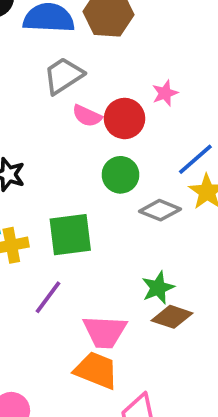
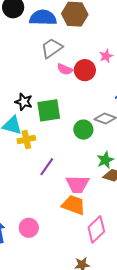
green circle: (120, 175) -> (83, 130), moved
green square: (70, 235) -> (49, 110), moved

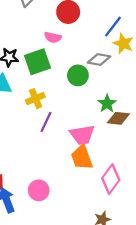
pink semicircle: (65, 69) -> (53, 37), moved
yellow cross: (26, 140) -> (35, 99), moved
orange trapezoid: (74, 205) -> (82, 157), turned -120

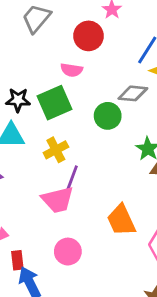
pink trapezoid: (82, 135) -> (58, 200), moved
pink circle: (39, 190) -> (68, 252), moved

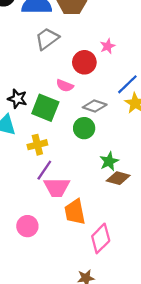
gray diamond: (133, 93) -> (95, 106), moved
green square: (55, 103) -> (45, 108), turned 32
pink trapezoid: (58, 200) -> (57, 187), moved

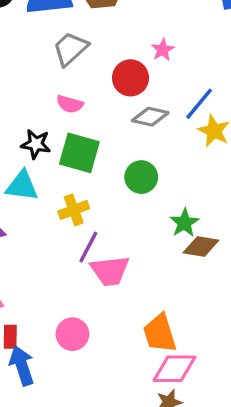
pink semicircle: (65, 86) -> (70, 104), moved
gray diamond: (95, 106) -> (150, 117), moved
orange trapezoid: (75, 212) -> (160, 333), moved
pink diamond: (101, 238) -> (174, 369), moved, turned 52

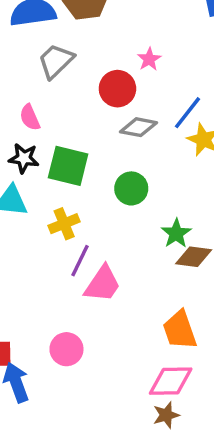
pink semicircle: (70, 104) -> (30, 117), moved, turned 52
pink trapezoid: (110, 271) -> (103, 284), turned -48
orange trapezoid: (160, 333) -> (180, 330), moved

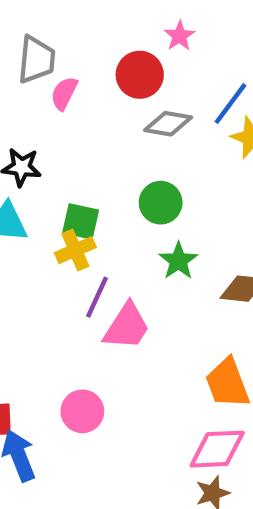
gray trapezoid: (56, 61) -> (36, 60), moved, turned 141
pink semicircle: (30, 117) -> (64, 93), moved, turned 52
green square: (68, 166) -> (81, 221), moved, size x0.7
green star: (176, 233) -> (178, 261), moved

